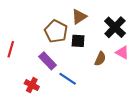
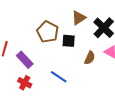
brown triangle: (79, 17) -> (79, 18), moved
purple rectangle: (48, 61) -> (25, 60), moved

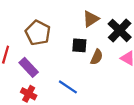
brown pentagon: (48, 32) -> (38, 33), moved
brown semicircle: (90, 58) -> (97, 57), moved

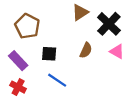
black square: (79, 45) -> (49, 54), moved

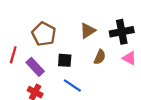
brown triangle: (80, 12) -> (88, 31), moved
black cross: (109, 24) -> (122, 32), turned 35

